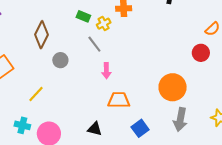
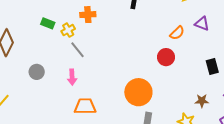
gray line: (94, 44) -> (78, 50), moved
gray circle: (60, 60) -> (37, 72), moved

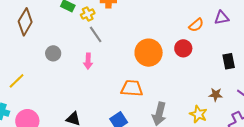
purple triangle: (202, 24) -> (222, 18), turned -35
orange circle: (138, 92) -> (149, 53), moved
orange trapezoid: (85, 106) -> (132, 88), moved

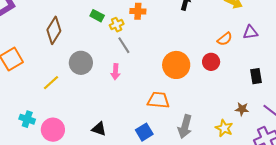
gray circle: (53, 53) -> (81, 63), size x1.5
yellow line: (17, 81) -> (51, 83), moved

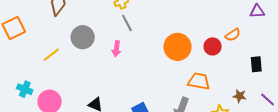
purple triangle: (250, 32) -> (257, 11), moved
orange semicircle: (225, 39) -> (233, 35), moved
orange trapezoid: (158, 100) -> (199, 81), moved

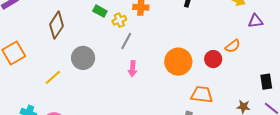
gray line: (127, 23) -> (126, 41), turned 60
pink arrow: (116, 49) -> (133, 69), moved
black rectangle: (256, 64) -> (266, 82), moved

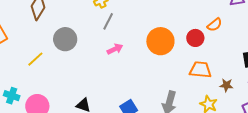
pink arrow: (133, 69) -> (115, 49), turned -119
orange trapezoid: (202, 95) -> (200, 70), moved

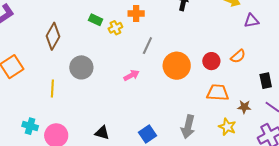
gray line: (108, 21) -> (147, 46), moved
orange semicircle: (215, 25) -> (238, 56), moved
yellow line: (35, 59) -> (52, 89), turned -42

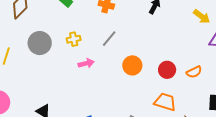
yellow cross: (115, 28) -> (74, 39), moved
orange circle: (177, 66) -> (132, 65), size x0.7

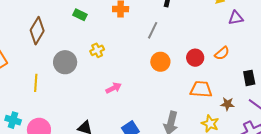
gray line: (109, 39) -> (153, 30), moved
pink arrow: (86, 63) -> (114, 88), moved

